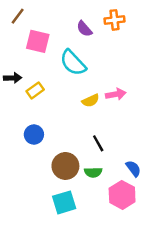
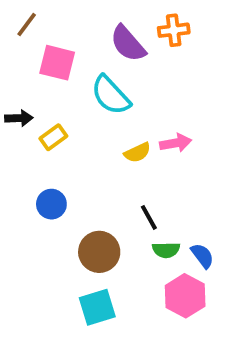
purple semicircle: (84, 29) -> (128, 44), size x1.5
green semicircle: (93, 172) -> (166, 250), moved

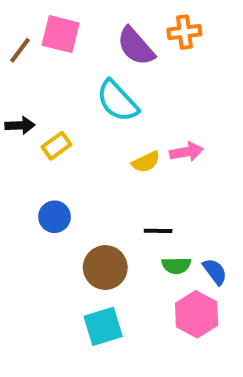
brown line: (27, 24) -> (20, 50), moved
pink square: (57, 63) -> (61, 34), moved
black line: (149, 217) -> (158, 231), turned -60

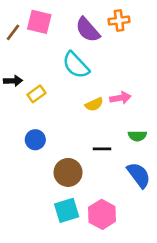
green semicircle: (176, 265) -> (137, 136), moved
blue semicircle: (215, 272) -> (139, 175), size x1.5
pink hexagon: (197, 314) -> (102, 214), moved

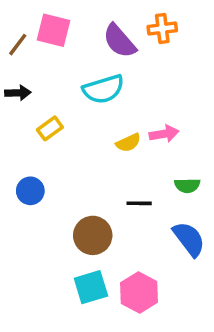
cyan semicircle: (76, 65) -> (103, 89), turned -64
black arrow: (13, 81) -> (18, 93), moved
blue circle: (35, 140) -> (30, 191), moved

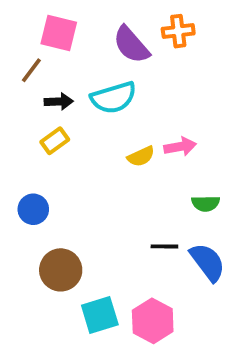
brown line: (18, 45) -> (31, 70), moved
black arrow: (18, 93) -> (59, 102), moved
black line: (139, 203) -> (164, 246), moved
brown circle: (93, 235) -> (61, 270), moved

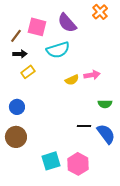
orange cross: (178, 31) -> (100, 12), moved, turned -35
pink square: (59, 33) -> (37, 27), moved
black arrow: (59, 102) -> (20, 54), moved
brown circle: (61, 270) -> (16, 137), moved

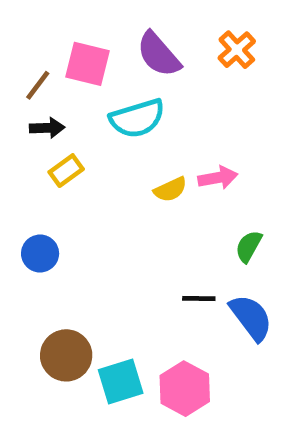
orange cross: (100, 12) -> (237, 50), moved
green semicircle: (105, 104) -> (249, 246), turned 120
brown circle: (16, 137) -> (66, 355), moved

